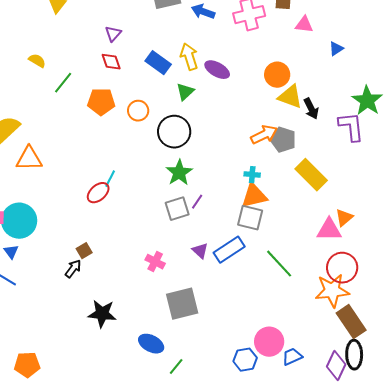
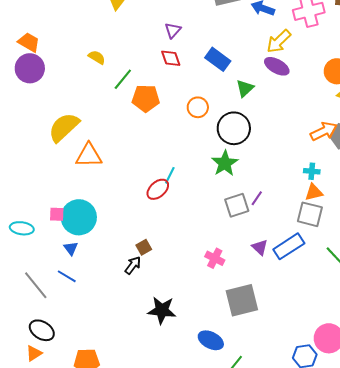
yellow arrow: (189, 57) -> (279, 41), moved, turned -116
orange pentagon: (101, 102) -> (146, 98), moved
green star: (179, 173) -> (225, 163), moved
orange triangle: (254, 196) -> (314, 192), size x0.7

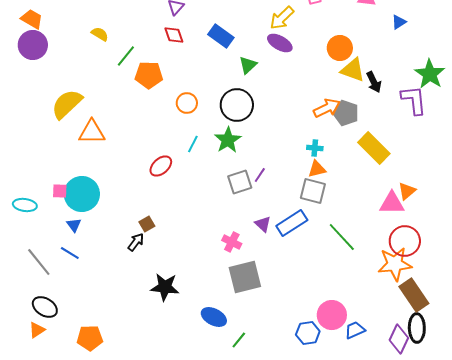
orange circle: (198, 107) -> (187, 103), moved
cyan line: (170, 175) -> (193, 144), moved
pink cross: (215, 258) -> (232, 242), moved

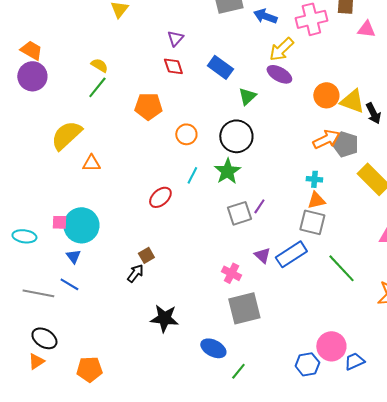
orange circle: (340, 48) -> (326, 95), moved
green line: (126, 56) -> (97, 87), moved
orange triangle: (92, 132) -> (91, 163), size x0.7
gray line: (39, 262) -> (38, 293), turned -40

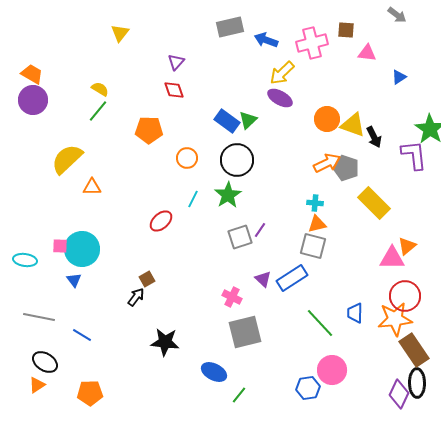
blue rectangle: (220, 67) -> (227, 121), moved
green line: (341, 268) -> (320, 323), moved
blue line: (69, 284) -> (82, 335), moved
blue trapezoid: (354, 361) -> (355, 313), moved, turned -65

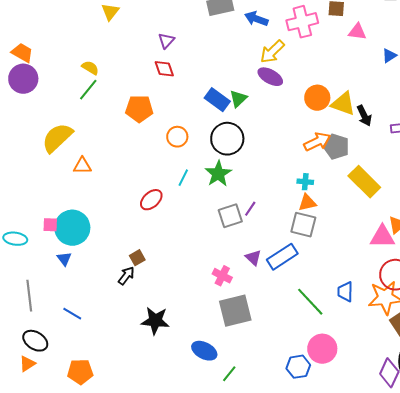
gray line: (39, 317) -> (29, 296), turned 72

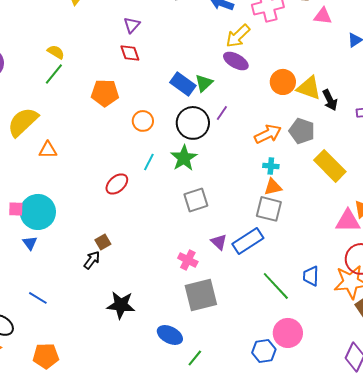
orange arrow: (317, 142) -> (268, 134), moved
purple line: (250, 209) -> (222, 113), moved

